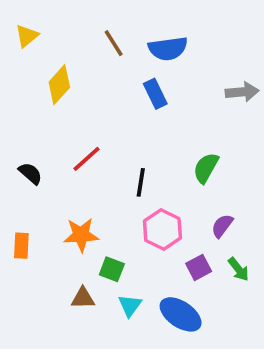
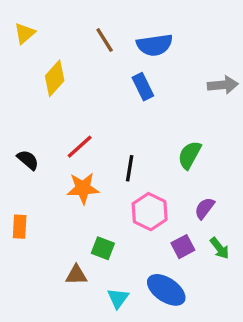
orange star: (81, 235) -> (83, 188), moved
cyan triangle: (130, 305) -> (118, 298), moved

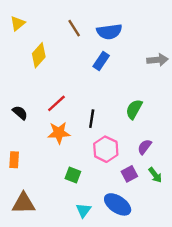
blue rectangle: (143, 87) -> (101, 61), turned 60
brown triangle: (76, 275) -> (24, 203), moved, size x1.5

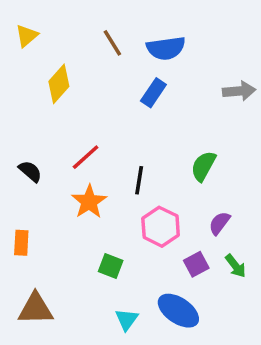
orange star: (59, 133) -> (89, 202), turned -30

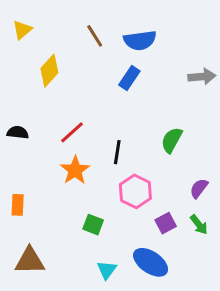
black semicircle: (30, 171) -> (18, 132), moved, turned -35
purple semicircle: (219, 223) -> (199, 188), moved

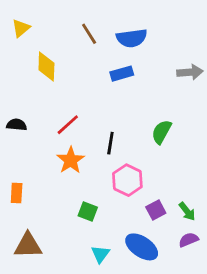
yellow diamond: (49, 71) -> (46, 66), turned -40
blue rectangle: (129, 78) -> (122, 74), turned 40
purple semicircle: (199, 188) -> (189, 240), moved, turned 30

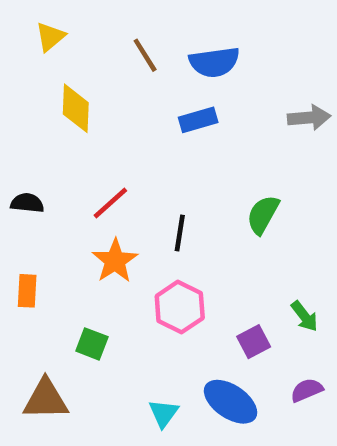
yellow triangle: (21, 28) -> (50, 37), moved
pink hexagon: (127, 180) -> (180, 307), moved
orange rectangle: (17, 193) -> (27, 291), moved
green square: (88, 211) -> (92, 344), moved
green arrow: (187, 211) -> (304, 316), moved

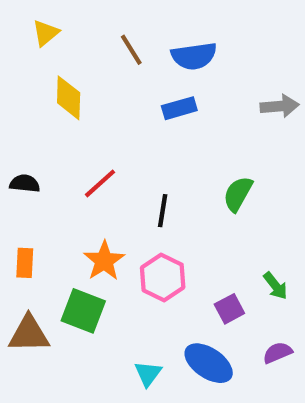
orange star: (115, 261) -> (104, 261), moved
green square: (92, 344) -> (83, 311), size x1.5
brown triangle: (46, 399) -> (29, 334), moved

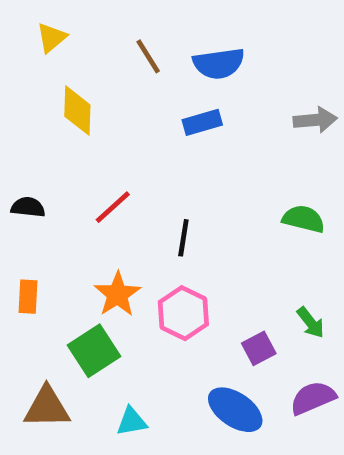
green semicircle: (238, 194) -> (304, 219), moved, turned 75
green square: (83, 311) -> (94, 351), turned 36
brown triangle: (29, 334) -> (47, 407), moved
purple semicircle: (278, 353) -> (313, 398), size x1.4
cyan triangle: (148, 374) -> (132, 421), moved, turned 44

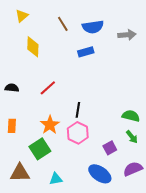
gray arrow: (315, 120) -> (127, 35), moved
green semicircle: (304, 219) -> (131, 116), moved
black line: (183, 238) -> (78, 110), moved

